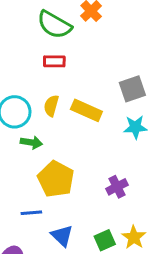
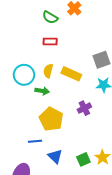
green semicircle: (54, 25) -> (50, 17), size x0.7
green arrow: (31, 142) -> (42, 91), moved
purple cross: (117, 187) -> (84, 108), moved

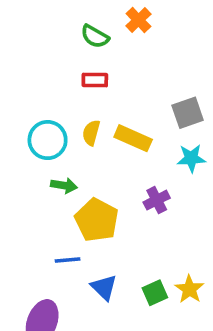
green arrow: (42, 91) -> (64, 185), moved

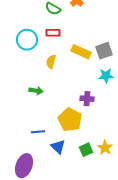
yellow rectangle: (133, 138) -> (81, 52), moved
cyan circle: (48, 140) -> (27, 40), moved
purple cross: (157, 200) -> (87, 99), turned 32
yellow pentagon: (97, 220) -> (70, 120), moved

